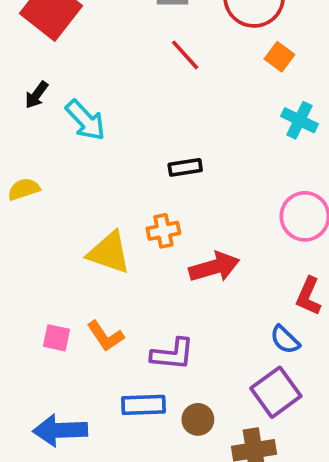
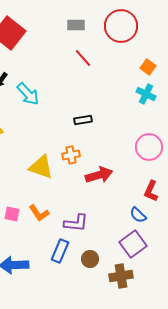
orange square: (279, 57) -> (148, 67), moved
blue rectangle: (143, 405) -> (60, 251), turned -65

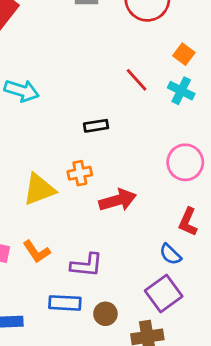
red line: (83, 58) -> (137, 80), moved
cyan arrow: (28, 94) -> (22, 91), turned -30
yellow triangle: (41, 167) -> (39, 189), turned -40
blue rectangle: (60, 251) -> (65, 303), turned 70

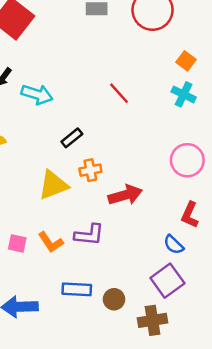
red line: (137, 80) -> (119, 93), moved
black rectangle: (96, 126) -> (72, 138), moved, turned -30
purple L-shape: (87, 265) -> (89, 235), moved

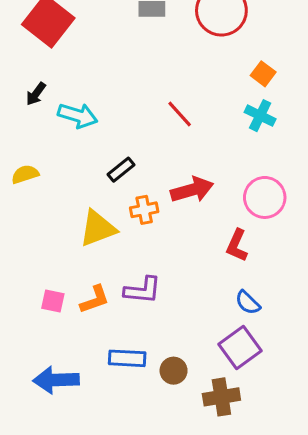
red arrow: (125, 195) -> (192, 190), moved
red L-shape: (190, 215) -> (237, 245), moved
orange L-shape: (51, 242) -> (95, 300), turned -75

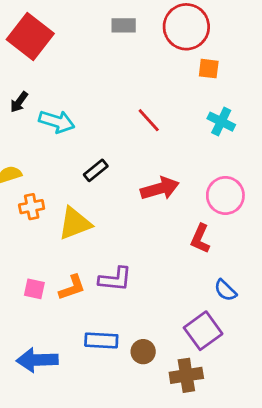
orange square: (263, 74) -> (209, 69), moved, turned -30
orange cross: (144, 210) -> (32, 207), moved
blue semicircle: (248, 303) -> (225, 290), moved

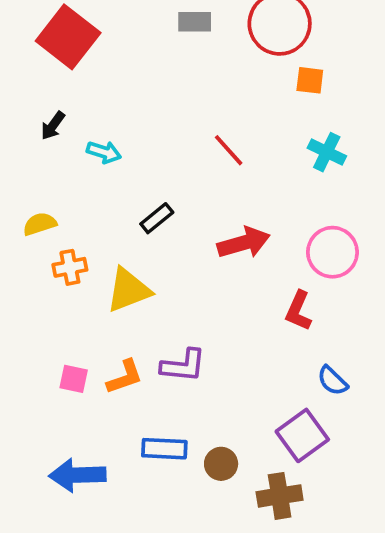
cyan arrow: (57, 122) -> (104, 152), size x0.7

